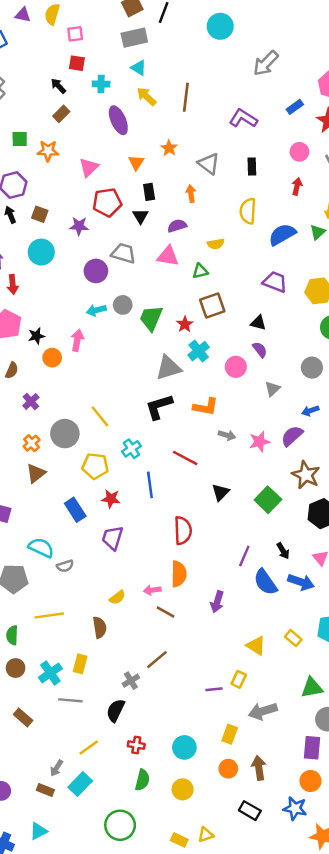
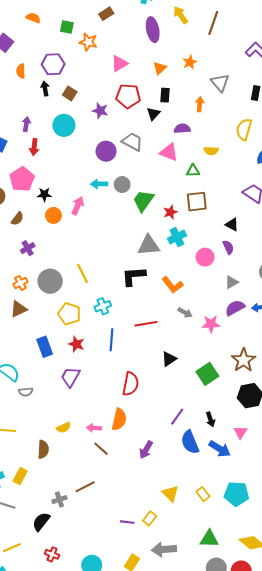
orange L-shape: (206, 407) -> (172, 285), turned 30
purple semicircle: (292, 436) -> (235, 308), moved
red line: (185, 458) -> (146, 324), turned -50

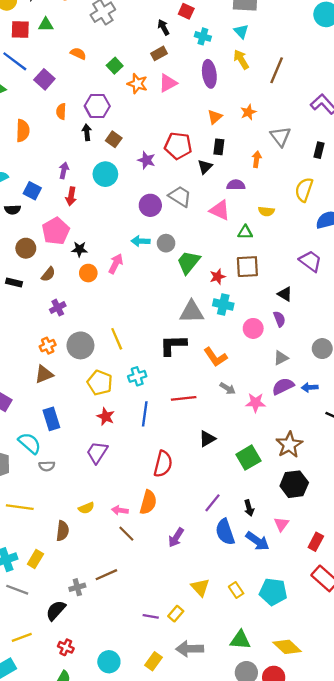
green square: (67, 27) -> (115, 66), turned 32
pink triangle: (119, 64) -> (168, 83), moved
cyan cross: (177, 237) -> (223, 305), turned 36
blue rectangle: (45, 347) -> (51, 419), moved

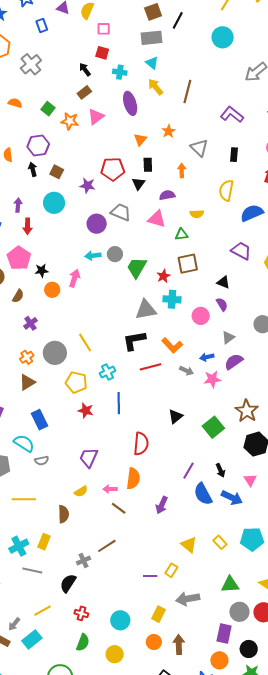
blue arrow: (310, 387) -> (207, 357), moved
red line: (184, 398) -> (151, 367), moved
purple trapezoid: (97, 452) -> (89, 458), moved

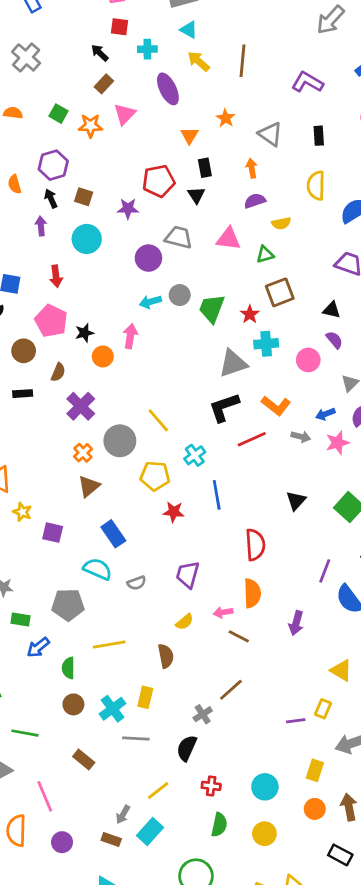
purple semicircle: (167, 195) -> (255, 201), moved
purple arrow: (18, 205) -> (41, 226), moved
purple cross: (30, 323) -> (81, 406), size x1.5
gray semicircle: (42, 461) -> (137, 583), moved

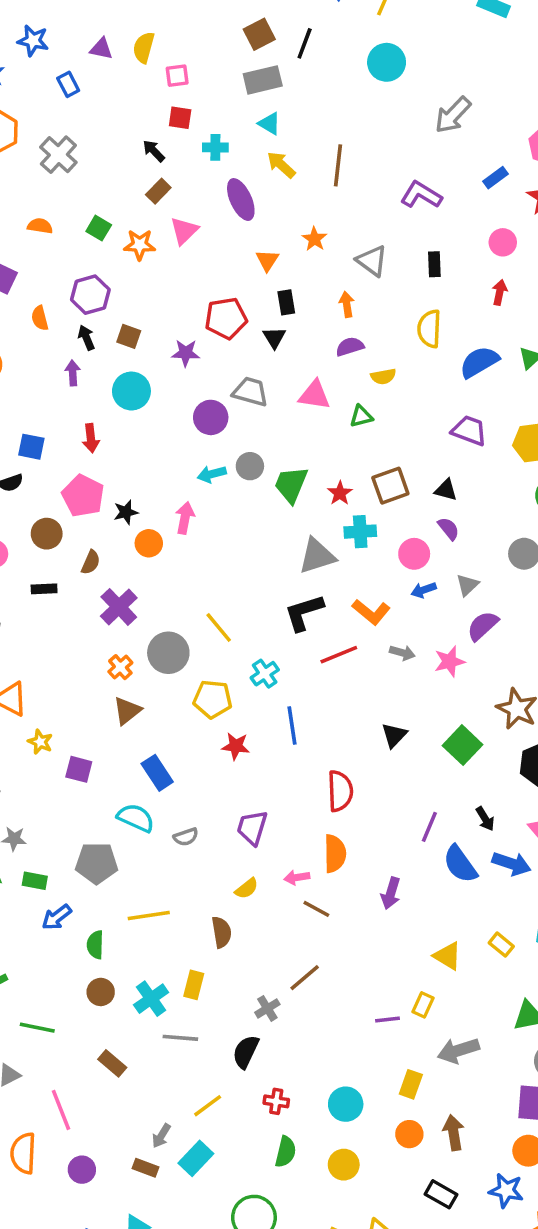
brown square: (280, 292) -> (390, 486), moved
blue arrow: (325, 414) -> (424, 590), moved

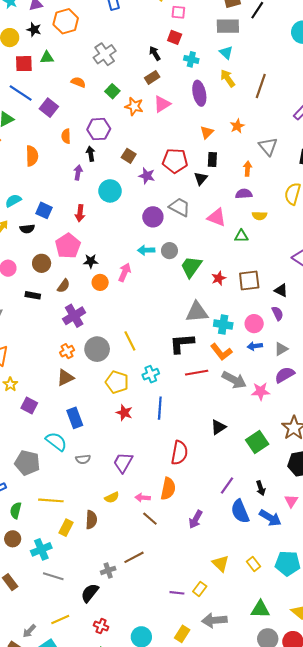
gray cross: (58, 155) -> (105, 54), moved
brown square: (129, 336) -> (129, 156), moved
cyan cross: (360, 532) -> (223, 324), moved
gray arrow: (402, 653) -> (234, 380), size x1.6
yellow rectangle: (194, 985) -> (66, 528), moved

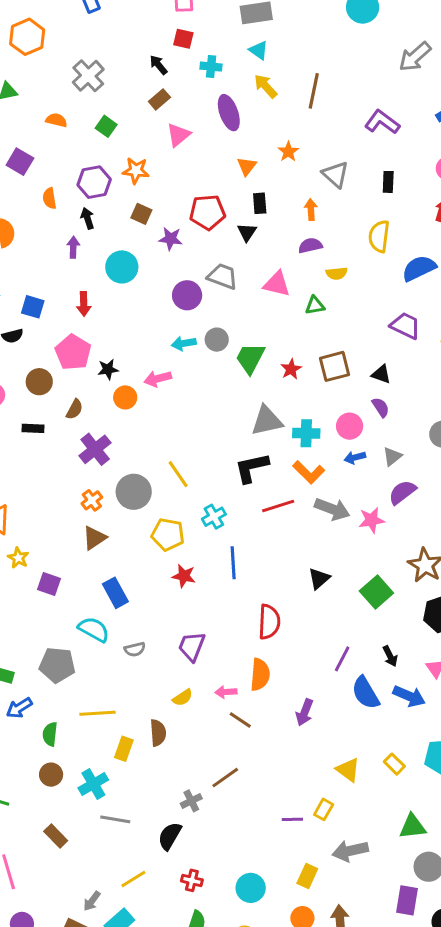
orange star: (134, 106) -> (136, 171), moved
pink arrow: (125, 272) -> (158, 379), turned -120

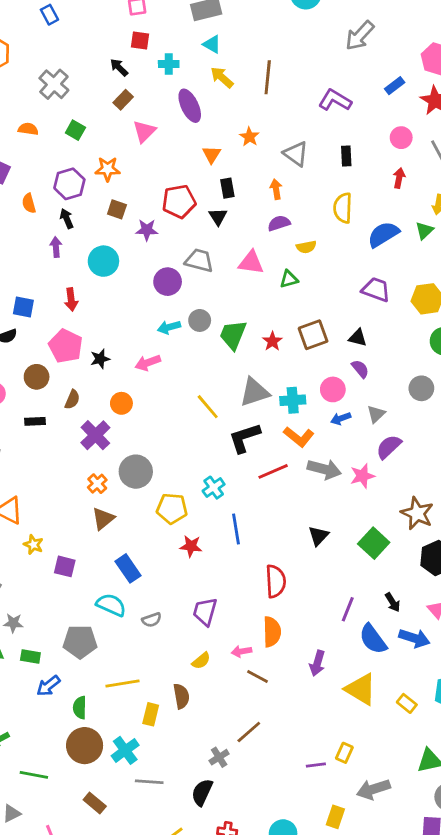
orange circle: (125, 397) -> (121, 403), moved
yellow line: (178, 474) -> (208, 407), moved
yellow triangle: (348, 770) -> (361, 689), moved, size x1.4
brown circle: (51, 775) -> (85, 746), size x1.6

